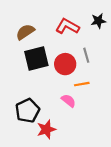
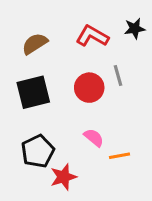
black square: (36, 59) -> (33, 92), moved
orange line: (82, 84) -> (119, 156), moved

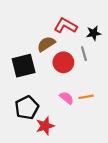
black star: (135, 29) -> (94, 33), moved
brown semicircle: (35, 44) -> (46, 44), moved
orange line: (119, 156) -> (86, 97), moved

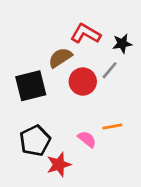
gray line: (84, 54) -> (110, 70), turned 56
pink semicircle: (67, 98) -> (87, 139), moved

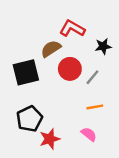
black star: (122, 44) -> (103, 46), moved
gray line: (110, 70) -> (92, 77), moved
pink semicircle: (87, 139) -> (89, 134), moved

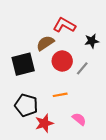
orange line: (95, 107) -> (60, 95), moved
black pentagon: (29, 119) -> (26, 105), turned -30

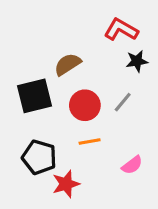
red L-shape: (64, 25) -> (121, 30), moved
red circle: (62, 61) -> (85, 105), moved
pink semicircle: (79, 119) -> (132, 165), moved, turned 104

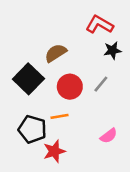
black square: (34, 96) -> (28, 79), turned -32
orange line: (90, 141) -> (59, 116), moved

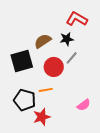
black star: (112, 50) -> (67, 39), moved
black square: (28, 79) -> (22, 61), turned 30
gray line: (101, 84) -> (72, 58), moved

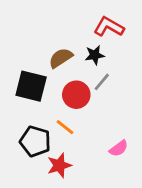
black square: (22, 61) -> (31, 86), turned 30
orange line: (46, 90) -> (65, 127), turned 48

